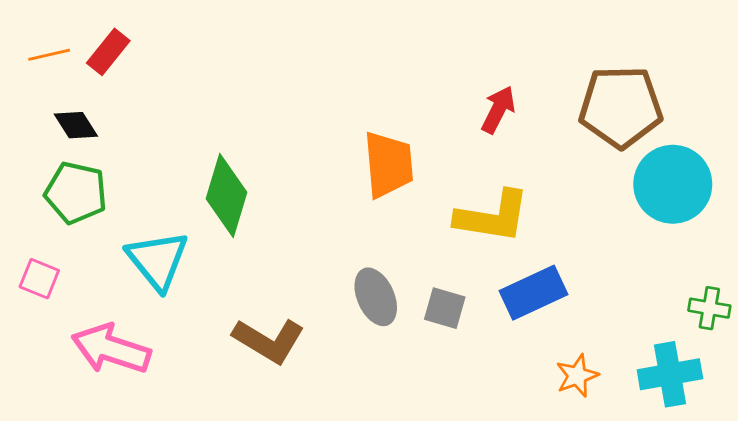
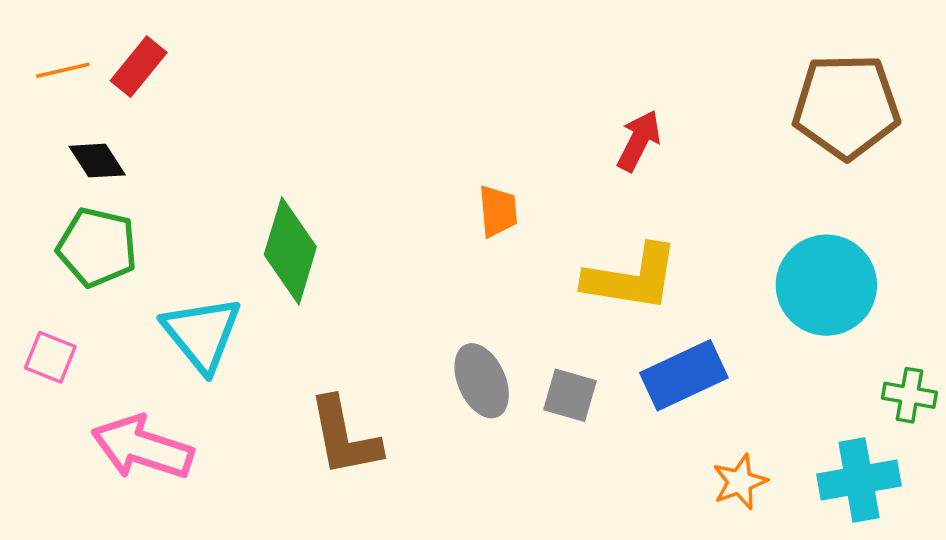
brown pentagon: (621, 107) -> (846, 106), moved
orange trapezoid: (388, 165) -> (498, 211), size x0.6
cyan circle: (673, 184) -> (826, 285), moved
brown L-shape: (269, 341) -> (344, 437), turned 48

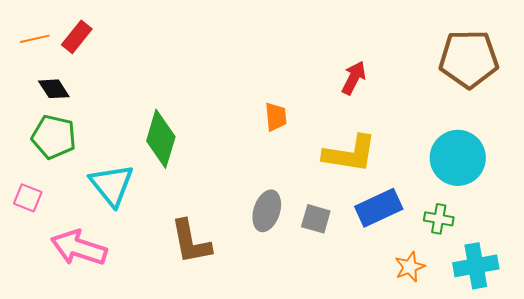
gray ellipse: (482, 381) -> (267, 211), turned 42
green cross: (909, 395) -> (439, 219), moved

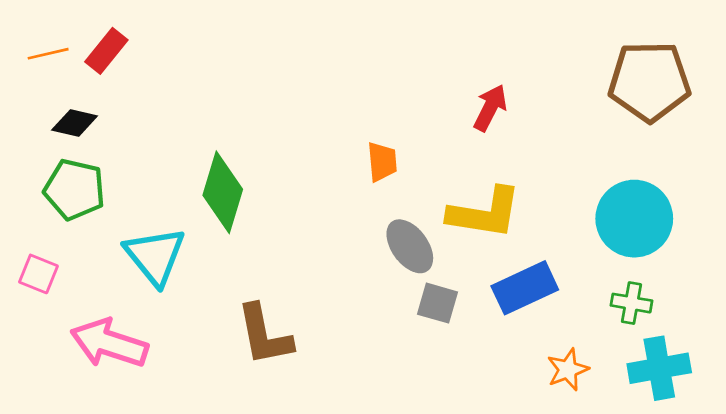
black diamond: (54, 89) -> (75, 123), turned -44
gray ellipse: (267, 211) -> (410, 246), moved, turned -54
green cross: (439, 219) -> (631, 303), moved

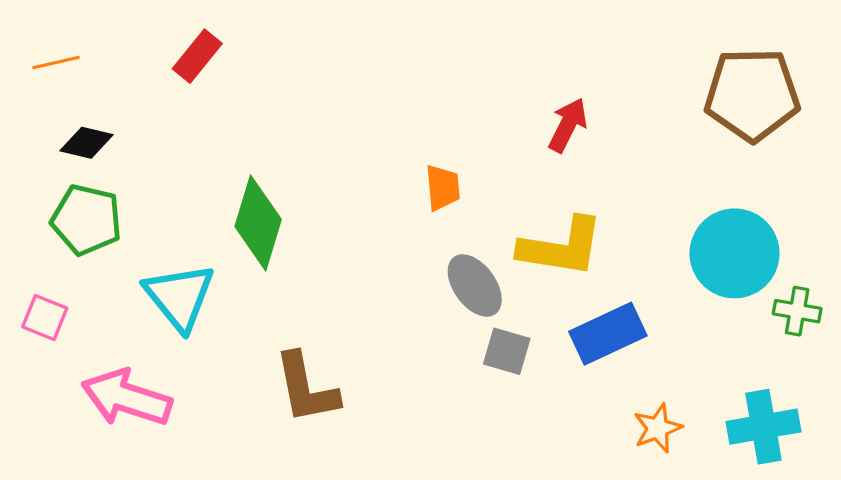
red rectangle: (106, 51) -> (197, 56), moved
green cross: (631, 303) -> (797, 311), moved

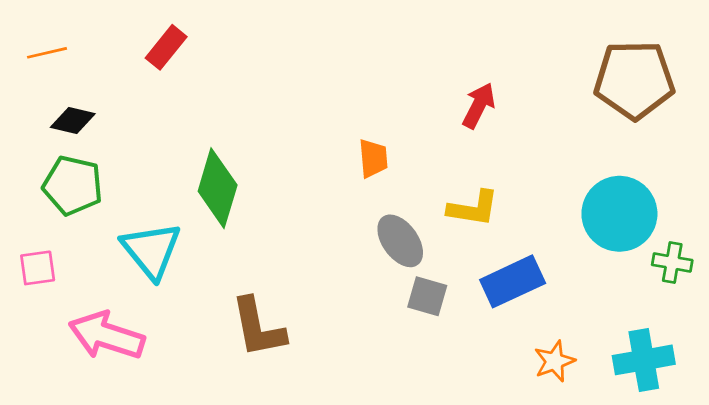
yellow L-shape: (561, 247) -> (473, 208), size x0.7
pink square: (45, 318) -> (38, 268), turned -30

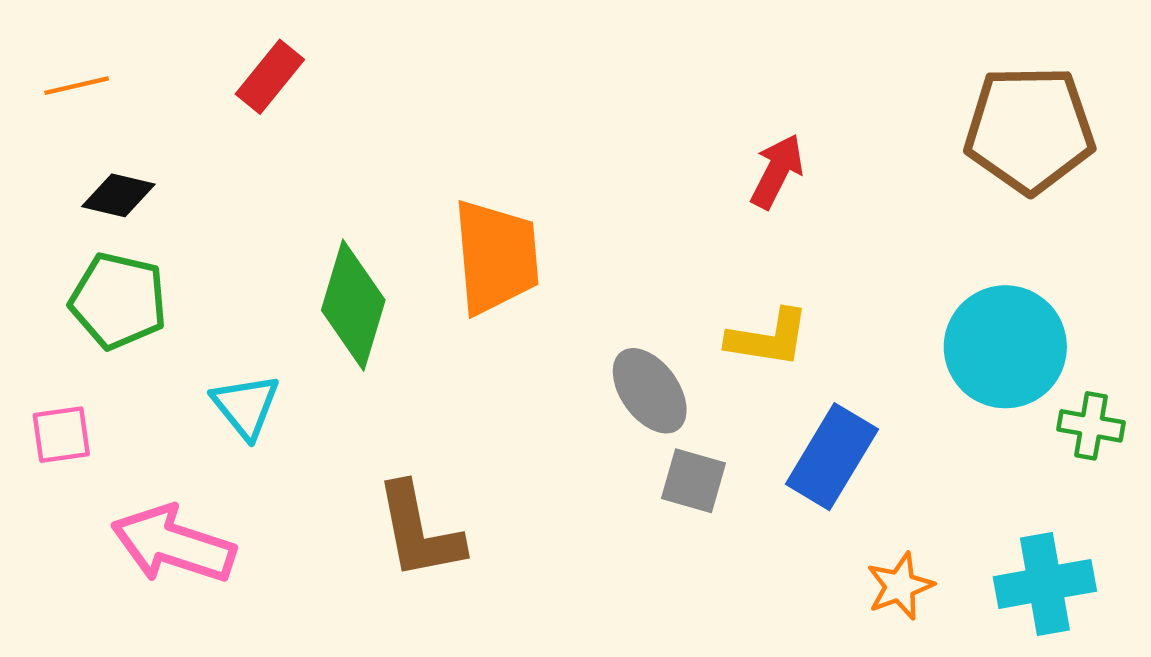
orange trapezoid: (373, 158) -> (496, 257), moved, size x1.8
cyan triangle: (151, 250) -> (246, 406), size x0.7
blue rectangle: (513, 281) -> (832, 457), turned -34

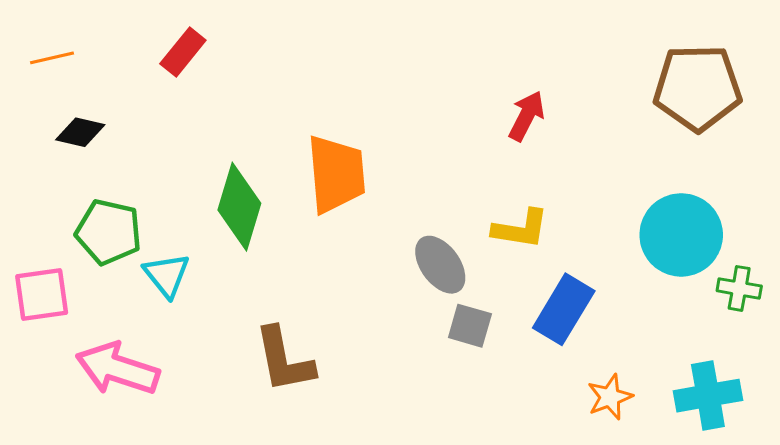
green pentagon: (118, 301) -> (109, 232), moved
pink square: (61, 435) -> (42, 294), size x1.4

